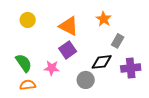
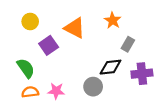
purple square: (68, 50) -> (49, 45), moved
pink star: (52, 68) -> (56, 91), moved

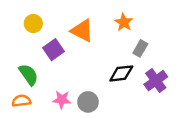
purple cross: (142, 74) -> (156, 81), turned -30
gray circle: (93, 87) -> (88, 102), moved
orange semicircle: (30, 92) -> (21, 101), moved

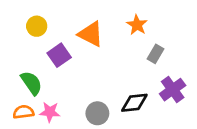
black diamond: (121, 73) -> (134, 103), moved
pink star: (62, 100) -> (50, 112), moved

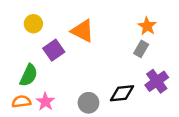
orange star: (137, 25) -> (147, 26), moved
green semicircle: (31, 83) -> (29, 75), turned 60
pink star: (50, 112) -> (45, 102), turned 30

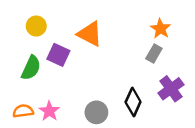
purple square: (54, 50) -> (58, 55), turned -30
green semicircle: (29, 75) -> (31, 68), moved
black diamond: (122, 93) -> (133, 102), turned -60

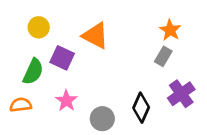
orange semicircle: (23, 111) -> (21, 105), moved
pink star: (49, 111) -> (66, 101), moved

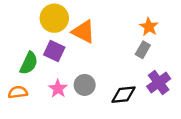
yellow circle: (39, 27) -> (54, 18), moved, size x1.5
black diamond: (141, 108) -> (123, 95), turned 60
gray circle: (102, 119) -> (85, 85), moved

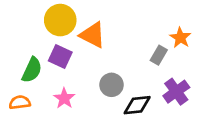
orange star: (149, 27) -> (180, 38), moved
gray circle: (85, 85) -> (111, 85), moved

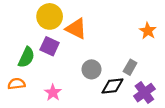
gray rectangle: (159, 55) -> (130, 67), moved
purple cross: (176, 92) -> (144, 93), moved
pink star: (64, 98) -> (53, 93), moved

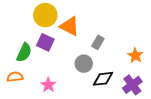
orange star: (148, 31) -> (135, 56), moved
gray rectangle: (130, 67) -> (98, 42), moved

